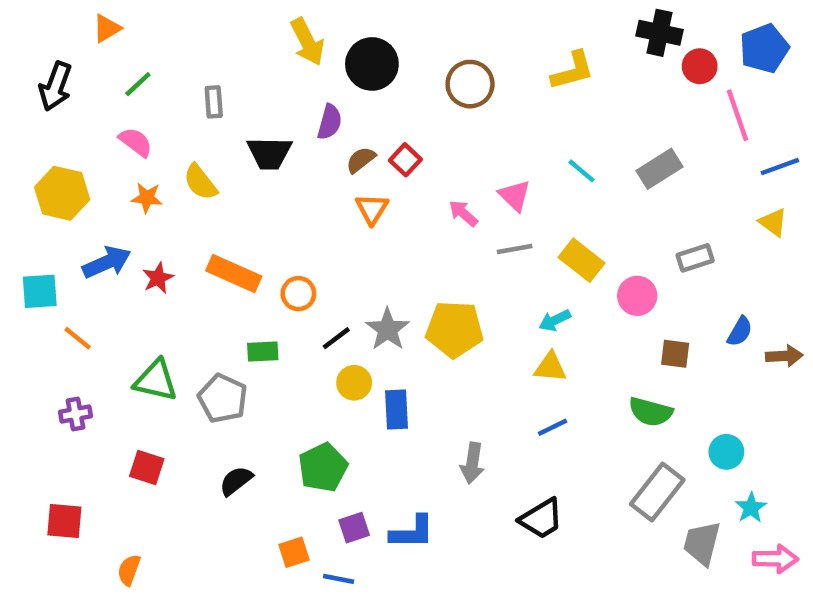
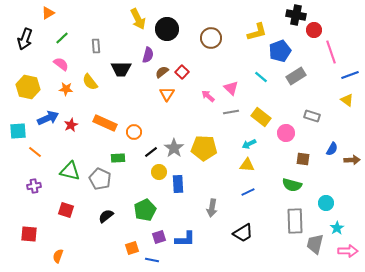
blue pentagon: (764, 48) -> (280, 51), moved
gray rectangle: (695, 258) -> (312, 116), turned 35
gray rectangle: (657, 492) -> (295, 221), turned -40

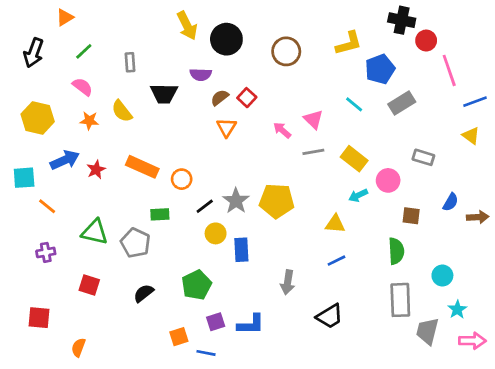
purple semicircle: (148, 55) -> (201, 74), turned 77
cyan arrow: (249, 144) -> (358, 195), moved
green semicircle: (292, 185) -> (396, 251), turned -108

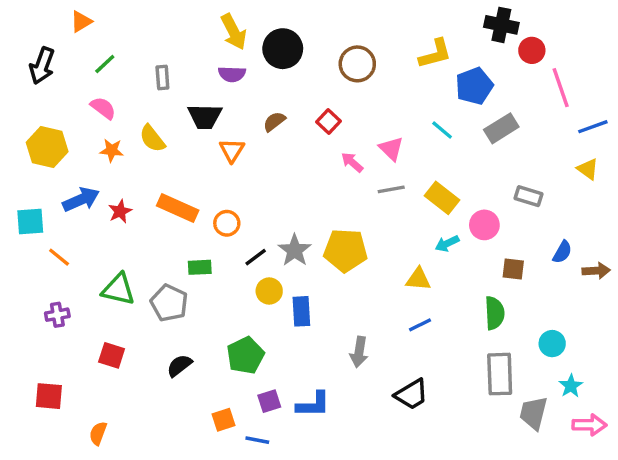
purple semicircle: (201, 74) -> (232, 74), moved
red square: (247, 98) -> (328, 122), moved
orange triangle: (226, 127) -> (232, 150), moved

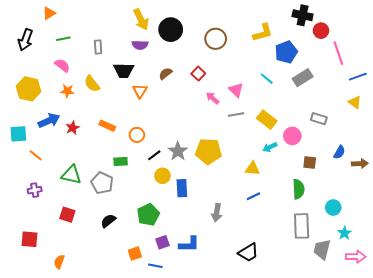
green line: (105, 64) -> (63, 39), turned 32
orange rectangle: (178, 208) -> (107, 126), size x0.7
black trapezoid: (412, 394) -> (248, 252), moved

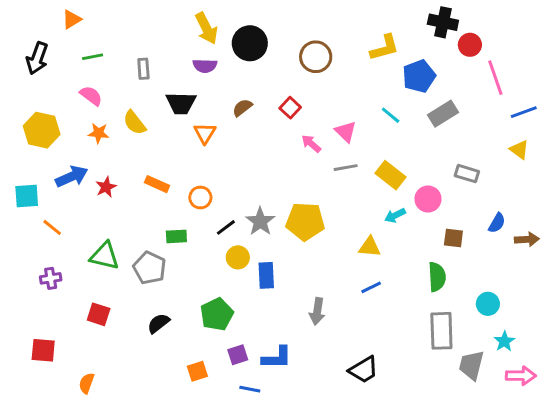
blue line: (155, 266) -> (250, 389), moved

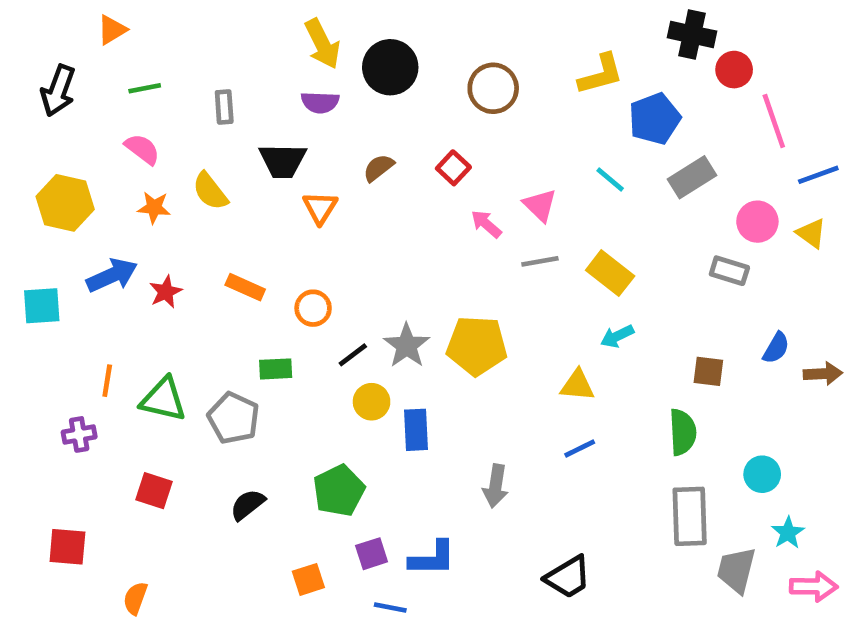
pink circle: (428, 199) -> (757, 222), moved
orange line: (52, 227) -> (107, 381), moved, turned 60

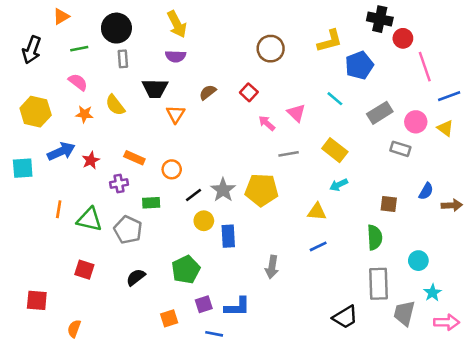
black circle: (390, 67) -> (116, 28), moved
gray rectangle: (692, 177) -> (380, 113), moved
gray line: (540, 261) -> (289, 154), moved
purple cross: (79, 434) -> (119, 183), moved
black trapezoid: (568, 577) -> (345, 317), moved

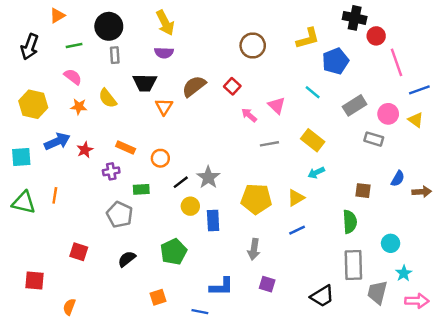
brown semicircle: (208, 92) -> (194, 86), size x1.5
yellow pentagon: (262, 190) -> (256, 199), moved
yellow triangle: (317, 212) -> (296, 198), turned -36
green triangle: (89, 219) -> (24, 203), moved
purple square: (204, 304) -> (267, 284), moved, turned 35

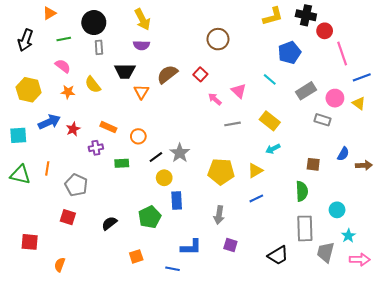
yellow L-shape: (308, 38) -> (273, 16), moved
gray pentagon: (120, 215) -> (76, 185), moved
blue rectangle: (213, 221) -> (177, 201), moved

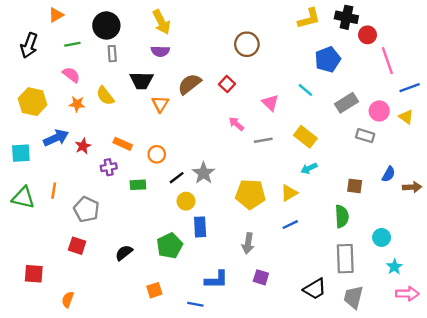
pink arrow: (215, 99) -> (236, 124), moved
gray trapezoid: (326, 252) -> (353, 297), moved

